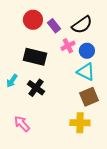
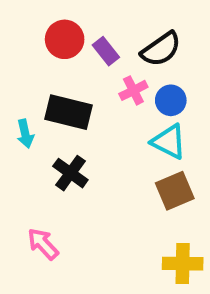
cyan arrow: (12, 81) -> (25, 134), moved, turned -48
yellow cross: (80, 123) -> (183, 264), moved

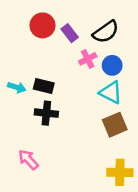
black rectangle: (69, 112) -> (44, 86), moved, size x0.7
cyan arrow: (25, 134) -> (17, 87), turned -60
black cross: (70, 173) -> (46, 113), turned -30

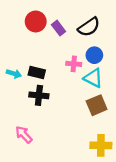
pink cross: (88, 59) -> (74, 64), moved, turned 32

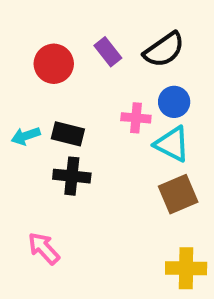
red circle: (36, 21) -> (54, 64), moved
cyan arrow: (14, 74) -> (26, 136), turned 144

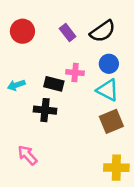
red circle: (54, 64) -> (22, 31), moved
pink cross: (136, 118) -> (75, 73), moved
black rectangle: (68, 134) -> (54, 84), moved

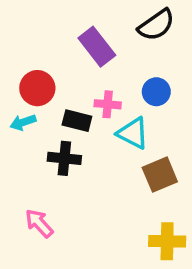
red circle: (22, 31) -> (37, 88), moved
black semicircle: (103, 31) -> (156, 25), moved
purple rectangle: (68, 32) -> (97, 47), size x1.5
cyan triangle: (108, 90) -> (133, 133), moved

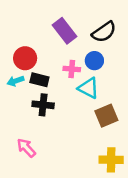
black semicircle: (156, 25) -> (104, 32), moved
blue circle: (156, 92) -> (94, 61), moved
black rectangle: (77, 121) -> (39, 80), moved

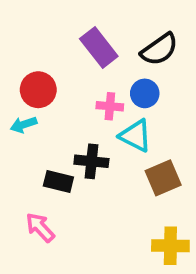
black rectangle: (39, 80) -> (58, 182), moved
black cross: (43, 105) -> (91, 161), moved

